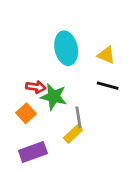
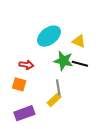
cyan ellipse: (66, 48) -> (49, 36), turned 65
green star: (54, 97) -> (63, 61), moved
orange square: (26, 113) -> (19, 84), turned -32

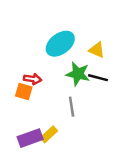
orange square: (19, 84) -> (24, 92), moved
yellow rectangle: (54, 100) -> (49, 134), moved

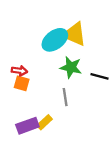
yellow triangle: (97, 50) -> (74, 34), moved, size x1.6
black line: (98, 78) -> (99, 76), moved
red arrow: (33, 79) -> (19, 71), moved

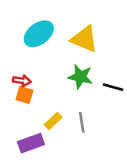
cyan ellipse: (55, 40) -> (39, 34), moved
gray line: (65, 97) -> (82, 122), moved
yellow rectangle: (45, 122) -> (53, 121), moved

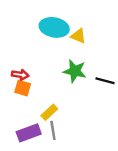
cyan ellipse: (39, 34) -> (54, 27), moved, turned 48
yellow triangle: (84, 39) -> (78, 36), size x0.6
gray line: (82, 122) -> (53, 130), moved

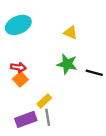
cyan ellipse: (54, 27) -> (18, 25), moved, turned -35
orange square: (23, 88) -> (20, 79), turned 32

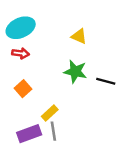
red arrow: (18, 67) -> (21, 53), moved

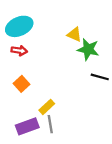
green star: (75, 72) -> (88, 49), moved

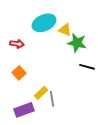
cyan ellipse: (19, 26) -> (44, 23), moved
gray line: (50, 124) -> (52, 99), moved

